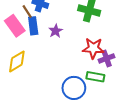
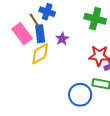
yellow diamond: (17, 61) -> (40, 54), moved

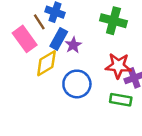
blue rectangle: (40, 34) -> (59, 39), moved, turned 36
blue circle: (80, 95) -> (77, 84), moved

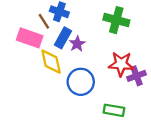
pink rectangle: (25, 39) -> (30, 38), turned -35
yellow diamond: (46, 63) -> (51, 62), turned -72
green rectangle: (121, 100) -> (114, 110), moved

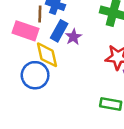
brown line: (44, 21) -> (40, 14), turned 35
blue circle: (81, 82) -> (35, 75), moved

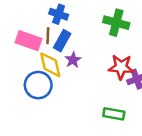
brown line: (40, 14) -> (48, 36), moved
purple star: (73, 37) -> (73, 60), moved

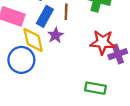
brown line: (48, 36) -> (66, 12), moved

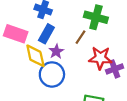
brown line: (66, 12) -> (81, 37), moved, turned 32
blue circle: (21, 60) -> (52, 74), moved

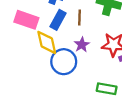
brown line: (81, 37) -> (80, 18), moved, turned -32
purple star: (56, 51) -> (82, 45), moved

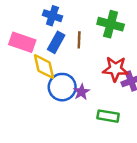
purple star: (82, 45) -> (81, 92), moved

